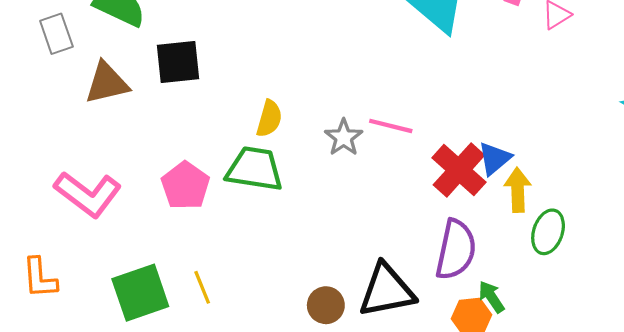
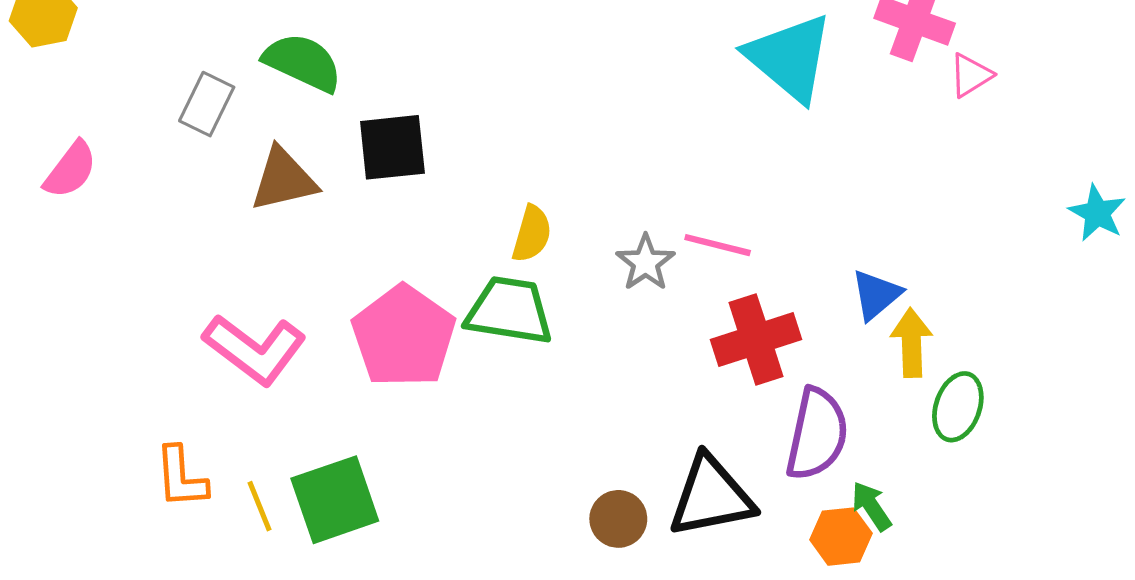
gray rectangle: (56, 34) -> (207, 104), turned 45
red cross: (459, 170) -> (756, 340), moved, turned 30
pink pentagon: (185, 186) -> (404, 336), size x1.4
yellow line: (202, 287) -> (259, 506), moved

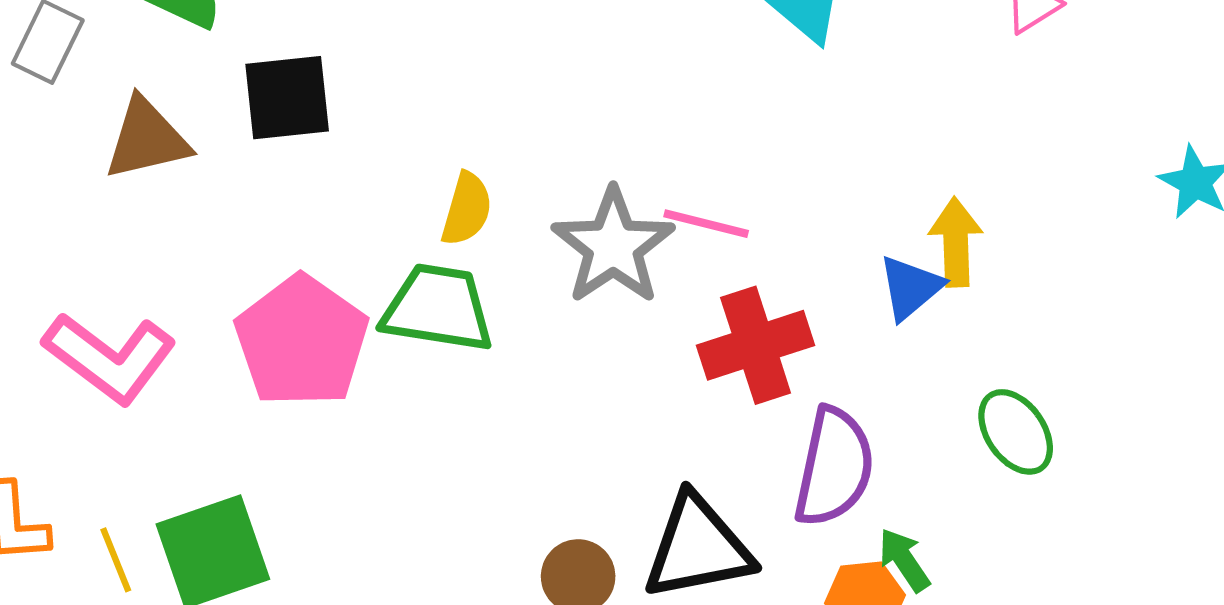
gray star: (646, 263) -> (613, 246), size x1.6
yellow arrow: (911, 343) -> (956, 242), moved
green ellipse: (958, 407) -> (1016, 432), turned -54

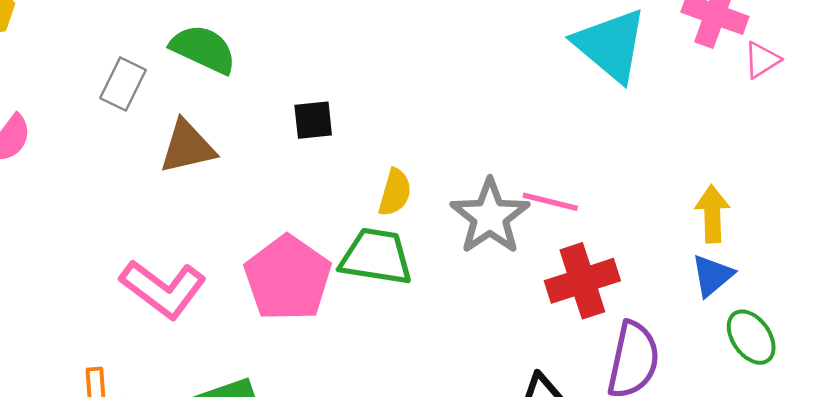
black square: (287, 98) -> (313, 120), moved, size x0.7
blue triangle: (910, 287) -> (712, 275), moved

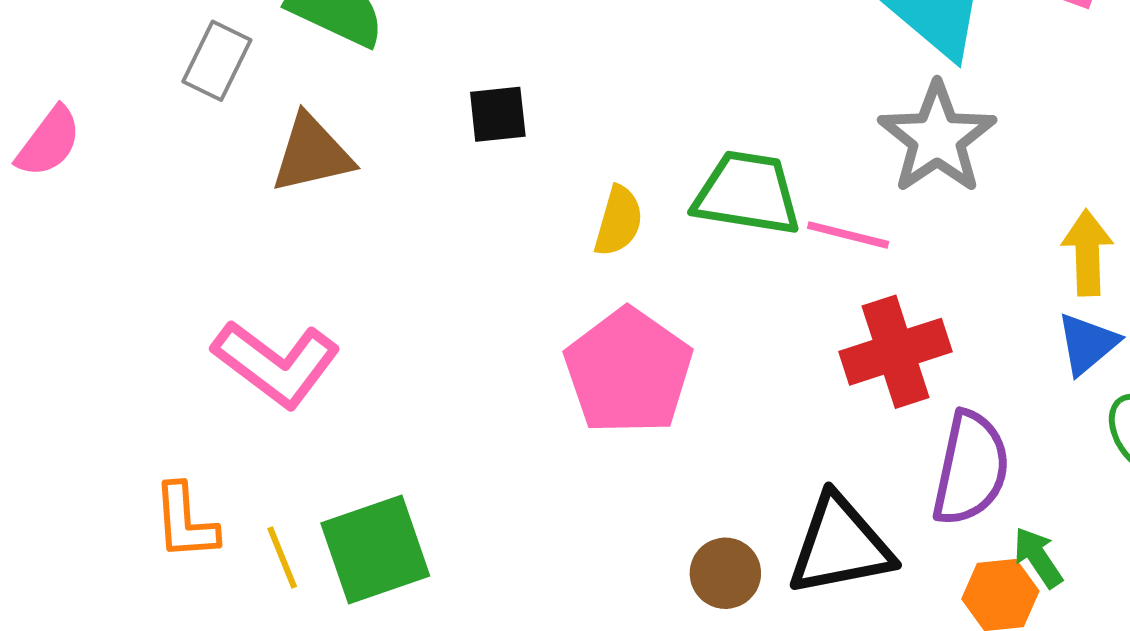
gray star: (490, 217) -> (937, 138), moved
green trapezoid: (376, 257) -> (747, 193), moved
pink pentagon: (288, 278) -> (628, 371), moved

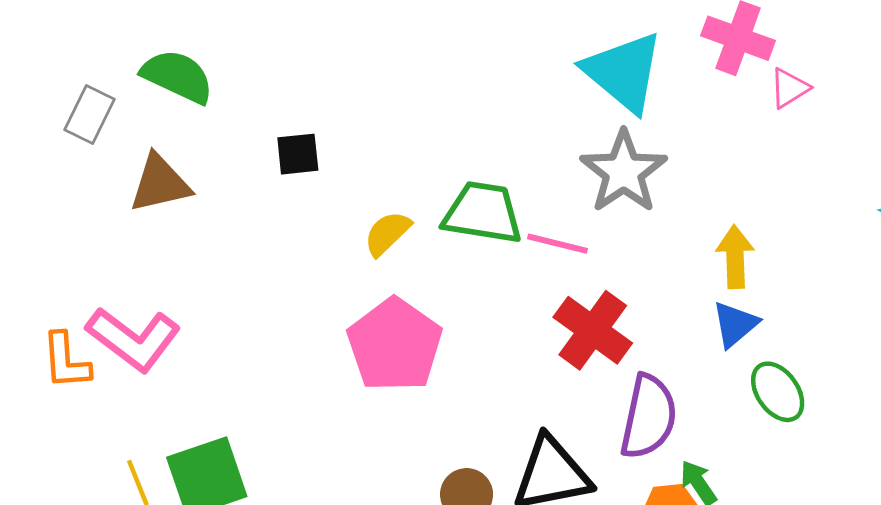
yellow semicircle: (619, 221) -> (387, 233), turned -150
red cross: (896, 352) -> (593, 330), turned -36
orange L-shape: (185, 522) -> (66, 361), moved

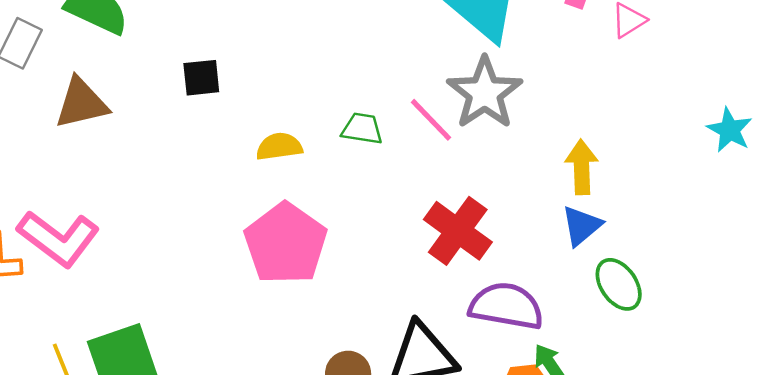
green trapezoid: (483, 213) -> (362, 129), size x0.6
yellow semicircle: (387, 233) -> (279, 147), turned 36
pink line: (558, 244) -> (431, 120), moved, turned 32
purple semicircle: (649, 417) -> (506, 306), turned -92

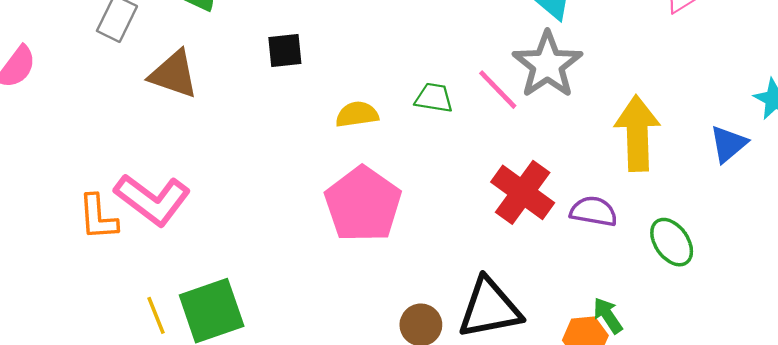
brown triangle: (81, 103) -> (174, 74), turned 32
yellow arrow: (582, 167) -> (637, 133), size x1.5
blue triangle: (582, 226) -> (728, 144), moved
purple semicircle: (506, 306) -> (594, 211), moved, size x0.7

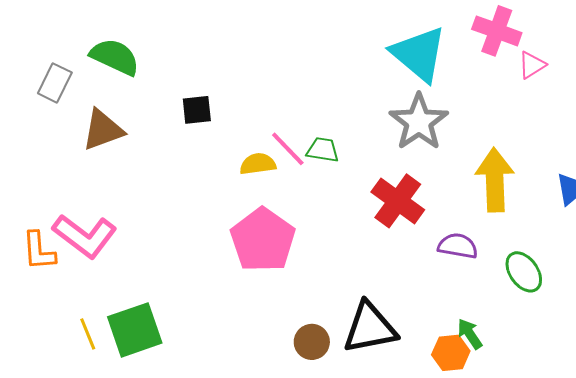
brown triangle: (174, 74) -> (103, 130), turned -39
pink line: (498, 90) -> (288, 149), moved
red cross: (523, 192) -> (398, 201), moved

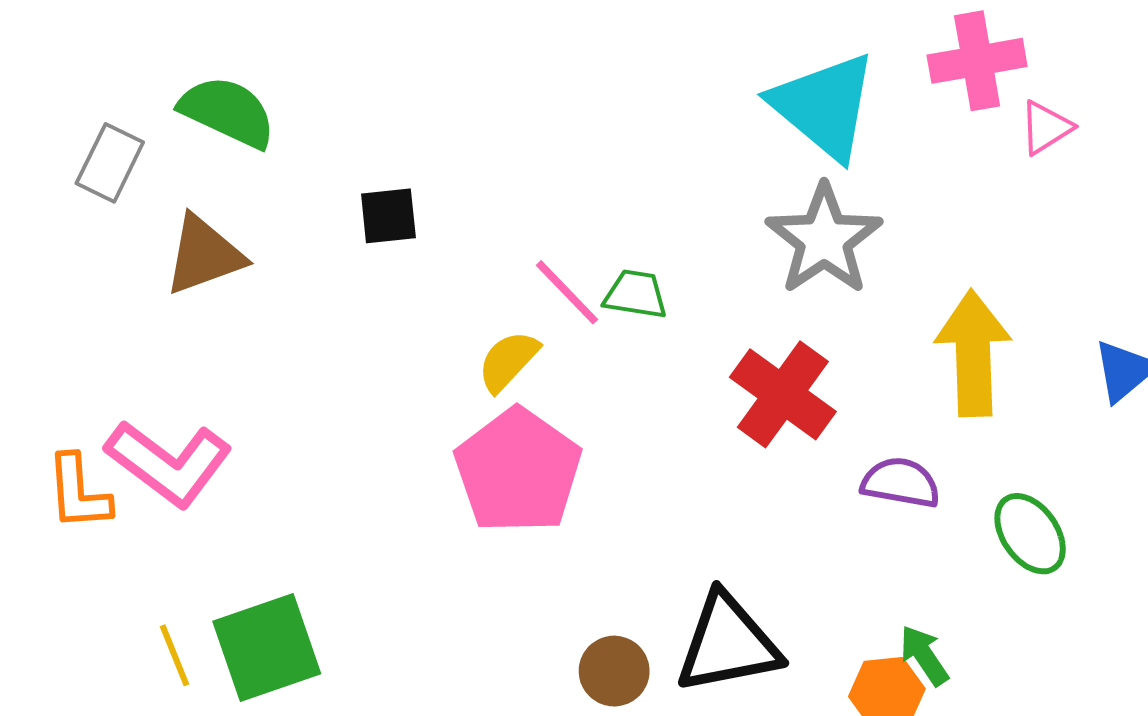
pink cross: (497, 31) -> (977, 61), turned -30
yellow semicircle: (258, 164) -> (508, 361), moved, turned -39

